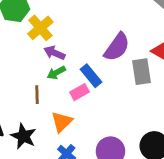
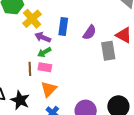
purple semicircle: (117, 47) -> (90, 32), size x0.7
blue rectangle: (91, 76) -> (63, 26), moved, turned 48
pink rectangle: (79, 92) -> (45, 67), moved, turned 40

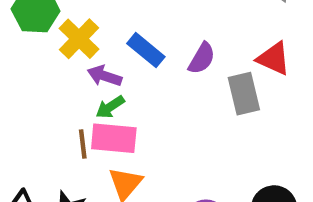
blue rectangle: (63, 26) -> (146, 50), turned -54
pink rectangle: (45, 67) -> (114, 138), size x1.5

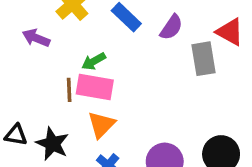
purple arrow: (104, 76) -> (36, 38), moved

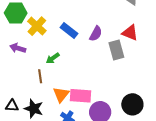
pink rectangle: (95, 87) -> (80, 96), moved

